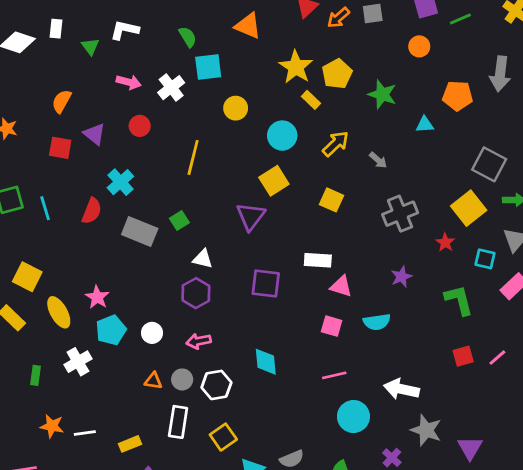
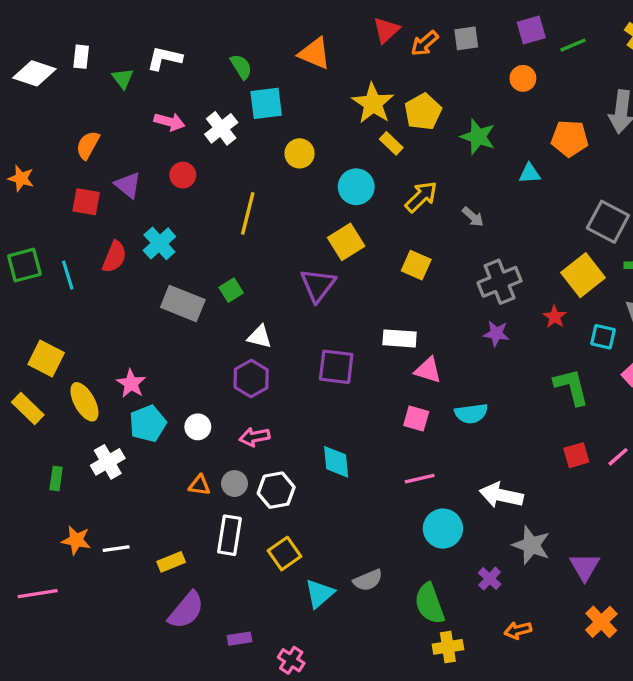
red semicircle: (92, 211) -> (114, 257), moved
purple star: (401, 277) -> (496, 333), moved, turned 30

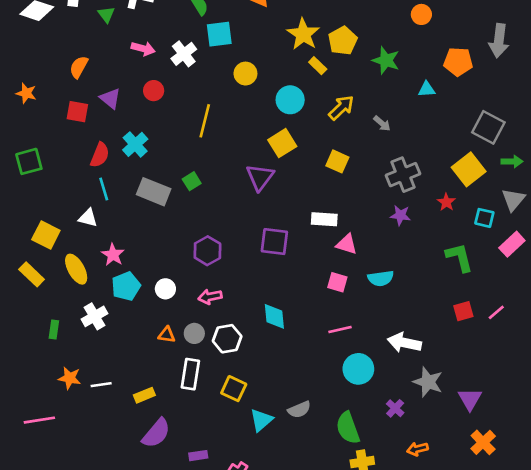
cyan line: (68, 275) -> (104, 189), moved
white triangle: (259, 337) -> (88, 218), moved
yellow square: (285, 554) -> (234, 389), turned -30

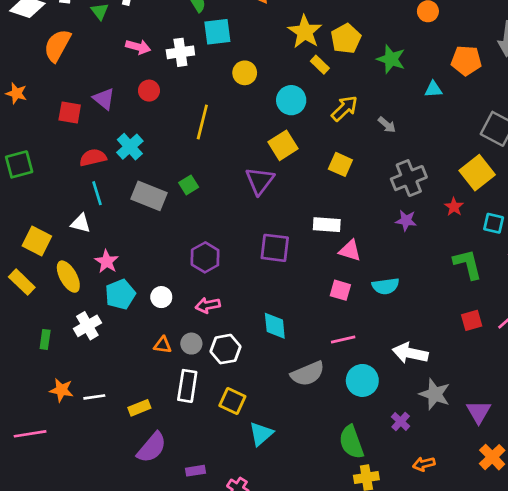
white cross: (184, 54) -> (180, 52), turned 30
orange semicircle: (79, 67) -> (57, 45), moved, size x1.4
red semicircle: (100, 155) -> (93, 158), turned -125
gray semicircle: (299, 410) -> (308, 374), moved, size x1.4

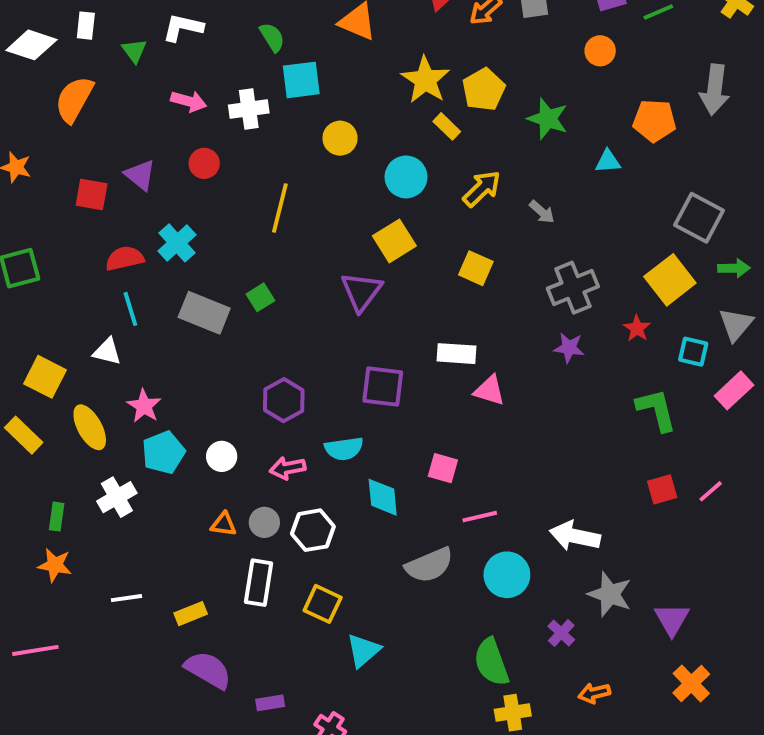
cyan semicircle: (386, 286) -> (344, 449), moved
pink square: (340, 290) -> (443, 468), moved
orange star: (61, 390) -> (55, 565), moved
purple semicircle: (152, 447) -> (208, 670), turned -100

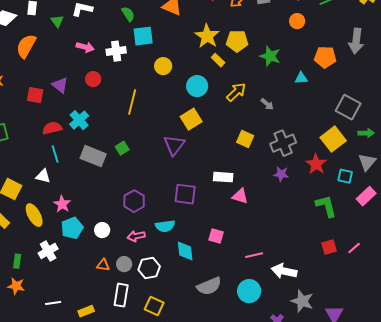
yellow pentagon: (484, 90) -> (237, 41), turned 30
yellow square: (476, 268) -> (245, 139), moved
red star: (637, 328) -> (316, 164), size x1.5
pink line: (480, 517) -> (254, 255), moved

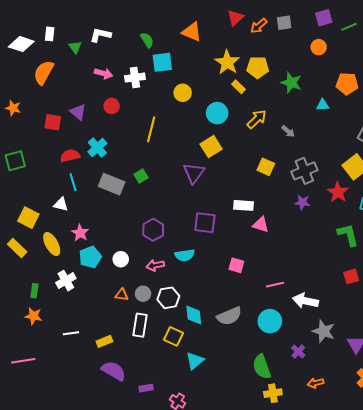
cyan diamond: (185, 251) -> (194, 315), moved

